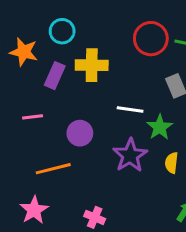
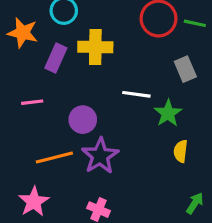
purple star: (130, 155) -> (100, 156), moved

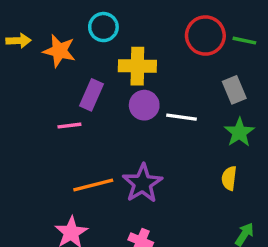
purple rectangle: (56, 58) -> (92, 95), moved
green star: (168, 113) -> (239, 132), moved
purple circle: (83, 120) -> (144, 105), moved

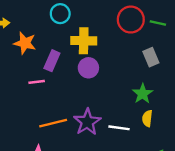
orange star: (59, 51) -> (25, 43), moved
white line: (182, 117) -> (119, 128), moved
green star: (239, 132) -> (143, 94), moved

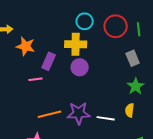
cyan circle: (60, 14) -> (85, 21), moved
green line: (158, 23) -> (139, 29), turned 72
green star: (143, 94) -> (136, 86), moved
purple star: (87, 122) -> (79, 113), turned 30

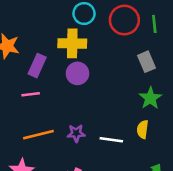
pink line: (36, 79) -> (31, 94), moved
purple star: (79, 113) -> (76, 133), size x0.6

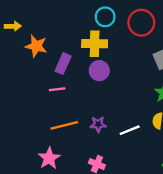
white line: (111, 140) -> (130, 130), turned -30

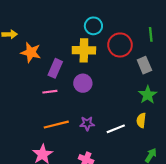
red circle: (141, 23) -> (120, 45), moved
purple circle: (99, 71) -> (83, 83), moved

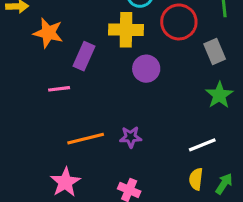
purple circle: (83, 83) -> (146, 69), moved
pink line: (50, 92) -> (59, 89), moved
yellow semicircle: (141, 120) -> (196, 179), moved
white line: (116, 129) -> (202, 145), moved

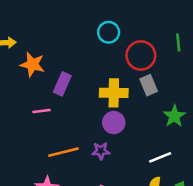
yellow cross: (126, 30) -> (114, 93), moved
gray rectangle: (215, 52) -> (149, 85), moved
purple circle: (146, 69) -> (114, 123), moved

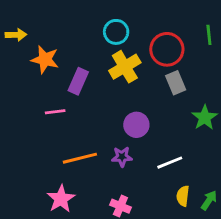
cyan circle: (109, 32) -> (116, 32), moved
yellow cross: (114, 93) -> (125, 67), moved, turned -32
white line: (160, 157) -> (170, 163), moved

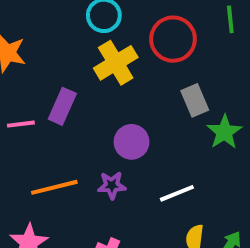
purple rectangle: (78, 81) -> (62, 106), moved
gray rectangle: (176, 83) -> (195, 100), moved

